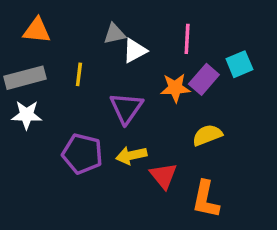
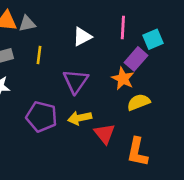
gray triangle: (114, 34) -> (27, 24), moved
cyan square: (239, 64) -> (153, 39), moved
orange star: (175, 88) -> (123, 79), moved, turned 30

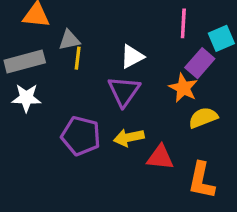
gray triangle: (27, 24) -> (69, 40), moved
white triangle: (82, 37) -> (132, 57), moved
red triangle: (105, 134) -> (160, 157), turned -45

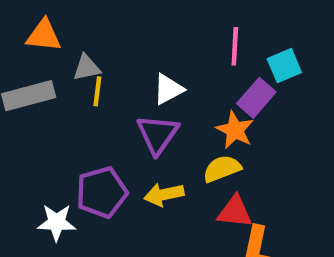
white star: (26, 98) -> (57, 222), moved
yellow semicircle: (203, 118) -> (222, 169), moved
purple pentagon: (81, 136) -> (102, 192), turned -30
red triangle: (160, 157) -> (235, 212), moved

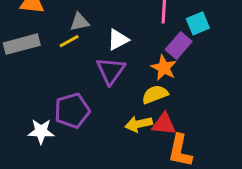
gray triangle: (87, 68) -> (80, 22), moved
yellow line: (97, 91) -> (69, 41), turned 54
yellow arrow: (164, 194) -> (139, 124), moved

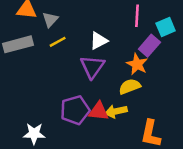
gray triangle: (80, 22) -> (50, 20), moved, turned -35
purple pentagon: (72, 111) -> (75, 110), moved
red triangle: (164, 124) -> (99, 111), moved
white star: (41, 131) -> (34, 134), moved

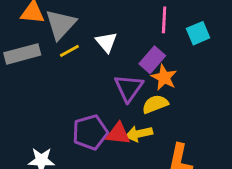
gray triangle: (50, 20) -> (61, 24), size x1.6
white triangle: (99, 41) -> (106, 42), moved, turned -42
purple rectangle: (149, 46) -> (152, 60), moved
purple triangle: (92, 67) -> (129, 88), moved

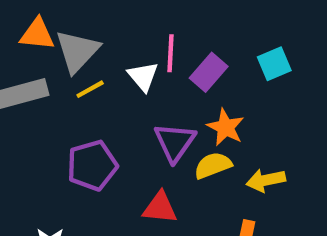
pink line: (164, 20) -> (171, 53), moved
purple rectangle: (152, 60) -> (209, 72), moved
purple pentagon: (90, 132) -> (92, 165), moved
yellow arrow: (139, 134) -> (266, 180), moved

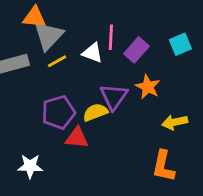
orange triangle: (37, 34) -> (34, 17), moved
white triangle: (143, 76) -> (92, 53), turned -30
yellow semicircle: (213, 165) -> (95, 112), moved
red triangle: (160, 208) -> (77, 138), moved

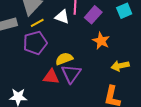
purple triangle: (114, 97) -> (71, 74), moved
purple pentagon: (58, 112) -> (35, 43), moved

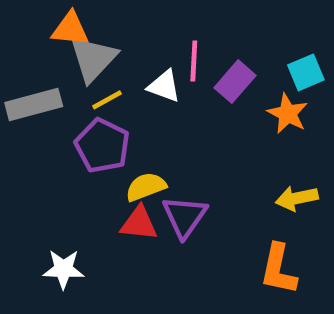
orange star: (101, 41) -> (288, 114), moved
purple pentagon: (35, 43) -> (102, 146), turned -30
yellow semicircle: (64, 59) -> (146, 187), moved

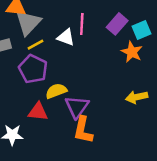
purple rectangle: (235, 82) -> (117, 24), moved
red triangle: (139, 223) -> (38, 112), moved
orange L-shape: (278, 269) -> (83, 130), moved

